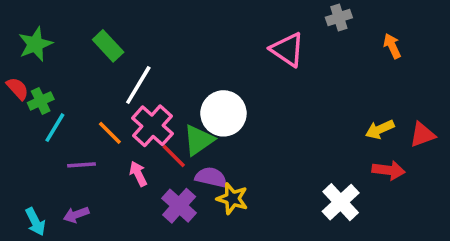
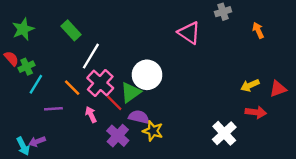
purple arrow: (76, 215) -> (37, 141), moved

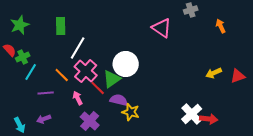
green rectangle: (71, 30) -> (61, 26), turned 42
red arrow: (256, 112) -> (209, 119), moved
purple cross: (118, 136) -> (90, 121), moved
purple arrow: (37, 141) -> (44, 119), moved

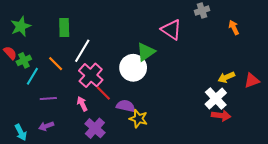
orange line: (62, 75) -> (56, 64), moved
green triangle: (112, 79) -> (146, 52), moved
white cross: (192, 114) -> (216, 99), moved
red arrow: (209, 119) -> (221, 115), moved

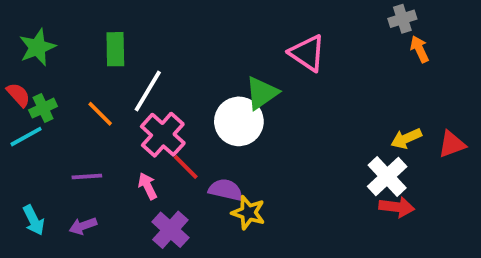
gray cross: (202, 11) -> (402, 19), moved
cyan line: (32, 76) -> (26, 137), moved, turned 30
cyan arrow: (21, 132) -> (34, 220), moved

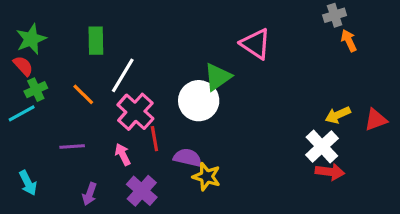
red semicircle: (18, 95) -> (23, 66), moved
red line: (186, 167) -> (154, 139), turned 35
purple arrow: (83, 226) -> (90, 194), moved, turned -50

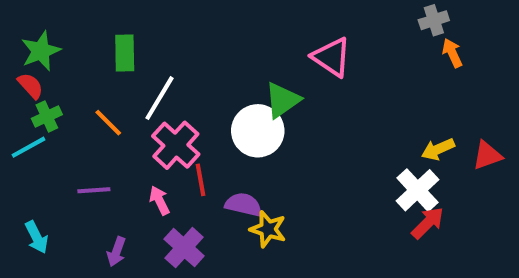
red arrow: (330, 172) -> (428, 223), turned -52

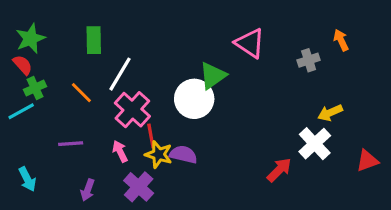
gray cross: (434, 20) -> (309, 60), moved
red triangle: (487, 155) -> (367, 161), moved
red arrow: (428, 223) -> (279, 170), moved
yellow star: (268, 229) -> (159, 154), moved

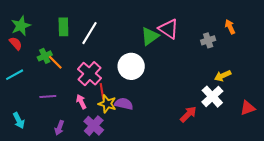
white line: (120, 74) -> (89, 33), moved
green triangle: (213, 76) -> (150, 36), moved
green cross: (35, 88) -> (45, 56), moved

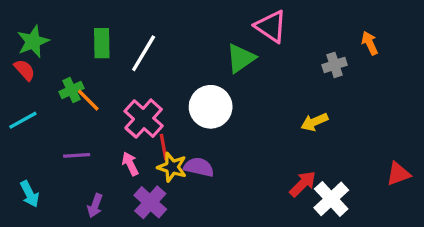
pink triangle: (169, 29) -> (271, 26), moved
yellow arrow: (223, 76) -> (314, 122), moved
white cross: (212, 97) -> (331, 199), moved

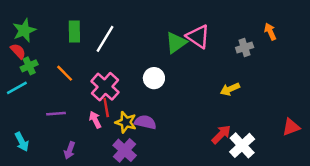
pink triangle: (271, 26) -> (198, 36), moved
green cross: (72, 90) -> (29, 66), moved
white circle: (211, 107) -> (154, 78), size x0.7
red line: (164, 147) -> (106, 107), moved
purple cross: (150, 202) -> (125, 150), moved

